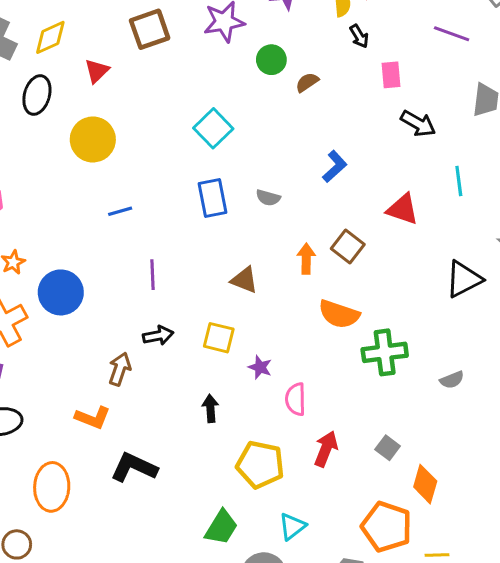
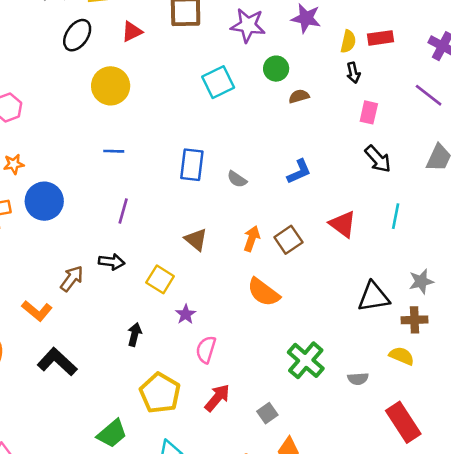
cyan square: (213, 128) -> (218, 82), moved
green cross: (385, 352) -> (306, 360), moved, turned 30
gray semicircle: (452, 380) -> (358, 379), moved

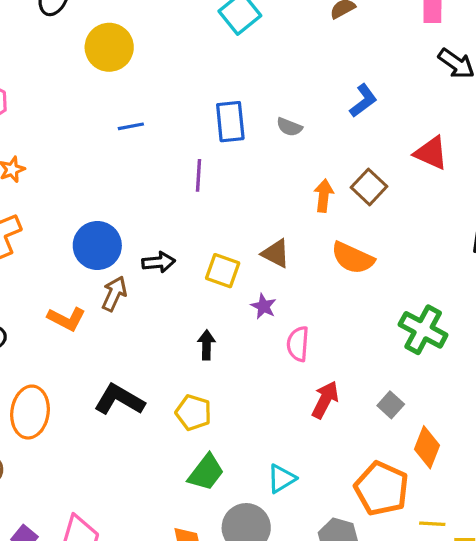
blue circle: (44, 201) -> (97, 246), moved
purple line: (123, 211) -> (199, 175), moved
brown triangle: (196, 239) -> (276, 253), moved
orange L-shape: (37, 311) -> (66, 319), moved
yellow pentagon: (160, 393) -> (193, 413), moved, size x0.7

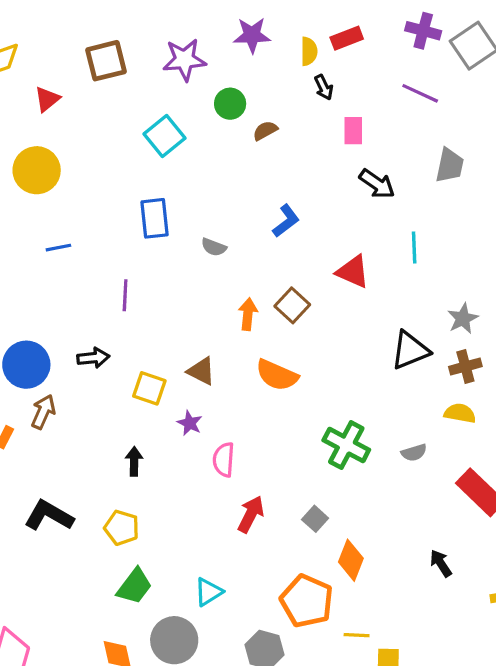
blue rectangle: (230, 122) -> (155, 218), moved
black arrow: (159, 262) -> (93, 358), moved

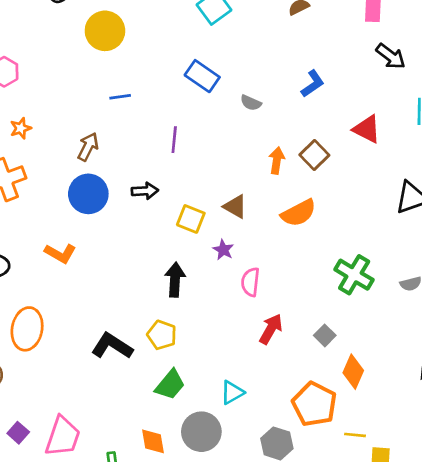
blue rectangle: (155, 218) -> (202, 76), turned -52
orange semicircle: (277, 375) -> (299, 213), turned -54
brown arrow: (43, 412) -> (88, 147), moved
black arrow: (134, 461) -> (175, 280), size x1.4
black L-shape: (49, 516) -> (112, 346), moved

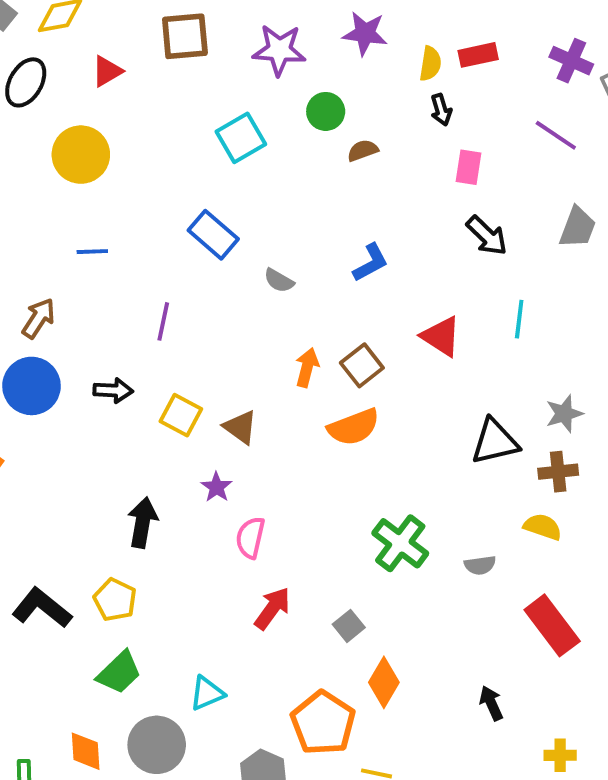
orange semicircle: (299, 213) -> (354, 427), moved
yellow square: (191, 219) -> (181, 415), moved

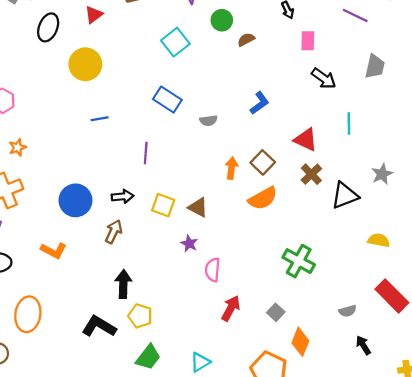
gray semicircle: (279, 281) -> (208, 121), turned -30
brown arrow: (38, 318) -> (114, 232), moved
brown cross: (558, 472) -> (311, 174), moved, turned -30
black arrow: (142, 523) -> (123, 284), moved
gray semicircle: (480, 565) -> (348, 311), moved

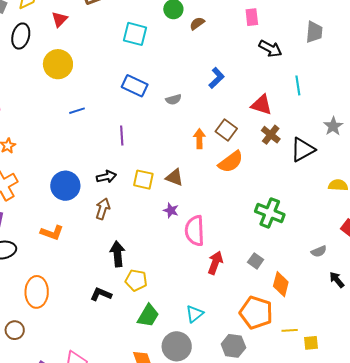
cyan square: (175, 42) -> (135, 34), turned -30
pink semicircle: (213, 270) -> (195, 231), size x1.4
black L-shape: (99, 326) -> (101, 294), size x0.7

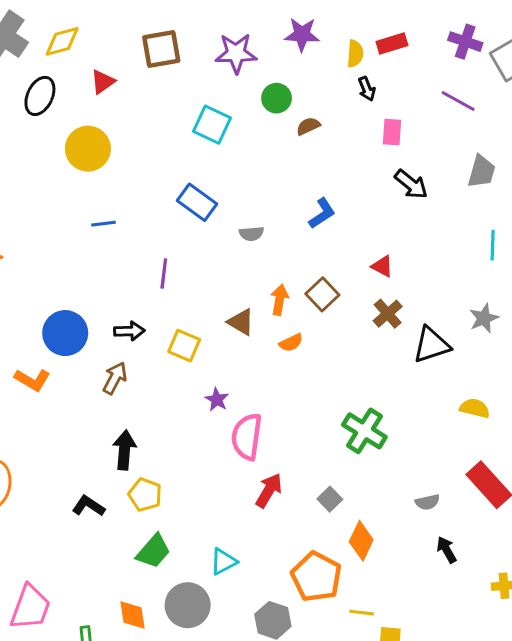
cyan line: (298, 85) -> (493, 245), moved
red triangle: (262, 105) -> (382, 266), size x0.7
orange semicircle: (231, 162) -> (291, 343), moved, size x0.6
brown triangle: (174, 177) -> (241, 322), moved
orange L-shape: (52, 233) -> (32, 380), moved

